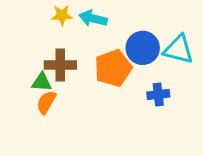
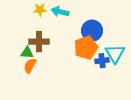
cyan triangle: (178, 49) -> (115, 54), moved, turned 45
orange pentagon: (113, 68) -> (86, 48), moved

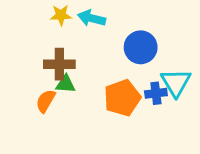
orange pentagon: (86, 48) -> (122, 98), moved
green triangle: (27, 53) -> (66, 84), moved

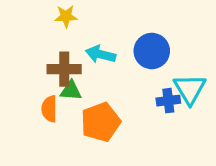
cyan arrow: (92, 18) -> (101, 54), moved
orange pentagon: (122, 98) -> (101, 122), moved
orange semicircle: (46, 101) -> (49, 109), turned -30

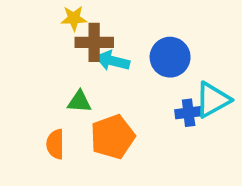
brown cross: (64, 69) -> (94, 42), moved
cyan triangle: (190, 89) -> (213, 100), turned 32
orange semicircle: (49, 109) -> (55, 144), moved

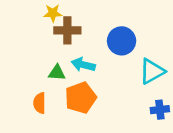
cyan arrow: (113, 61) -> (83, 65), moved
blue cross: (189, 113) -> (160, 110), moved

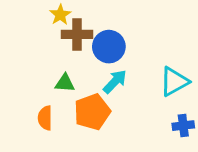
yellow star: (53, 13) -> (60, 15), turned -30
blue circle: (122, 41) -> (109, 47), moved
cyan arrow: (83, 65) -> (115, 82), moved, turned 120

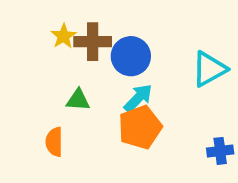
yellow star: (60, 15) -> (63, 36), moved
cyan triangle: (174, 82) -> (209, 69), moved
orange pentagon: (92, 112) -> (140, 127), moved

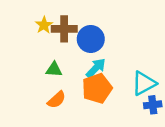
cyan triangle: (209, 69) -> (144, 83), moved
orange semicircle: (54, 142) -> (57, 100), moved, turned -132

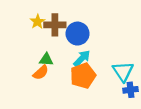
cyan triangle: (144, 83) -> (123, 71), turned -35
orange semicircle: (57, 100) -> (41, 72), moved

